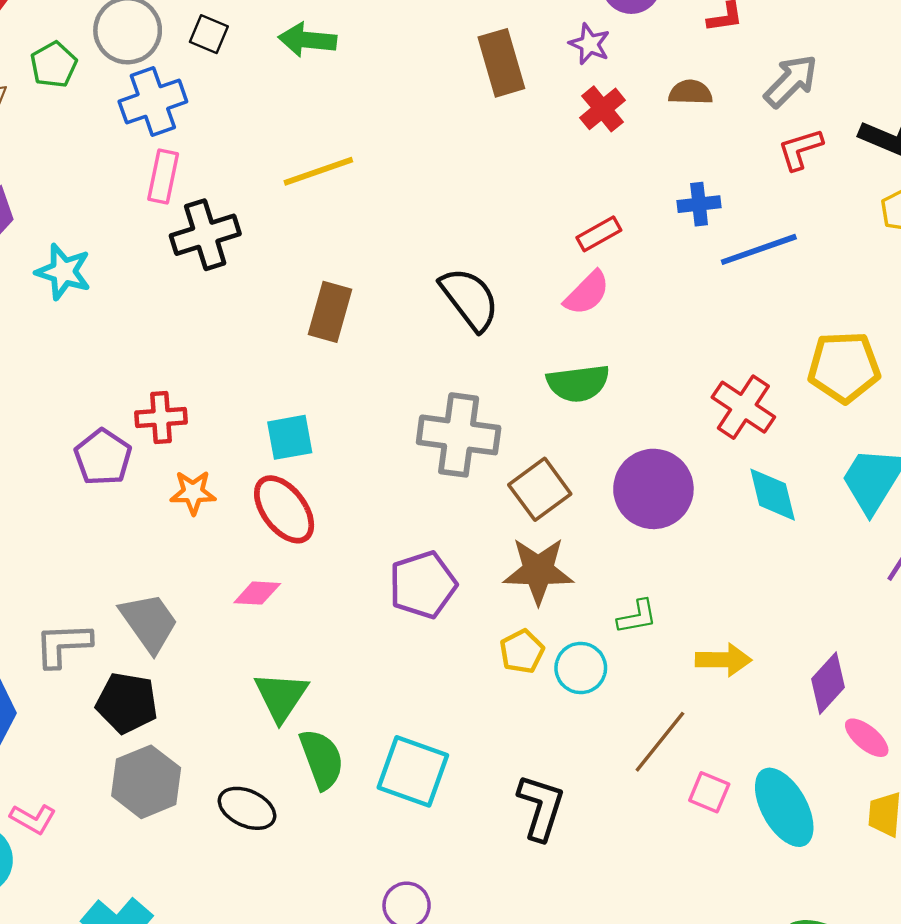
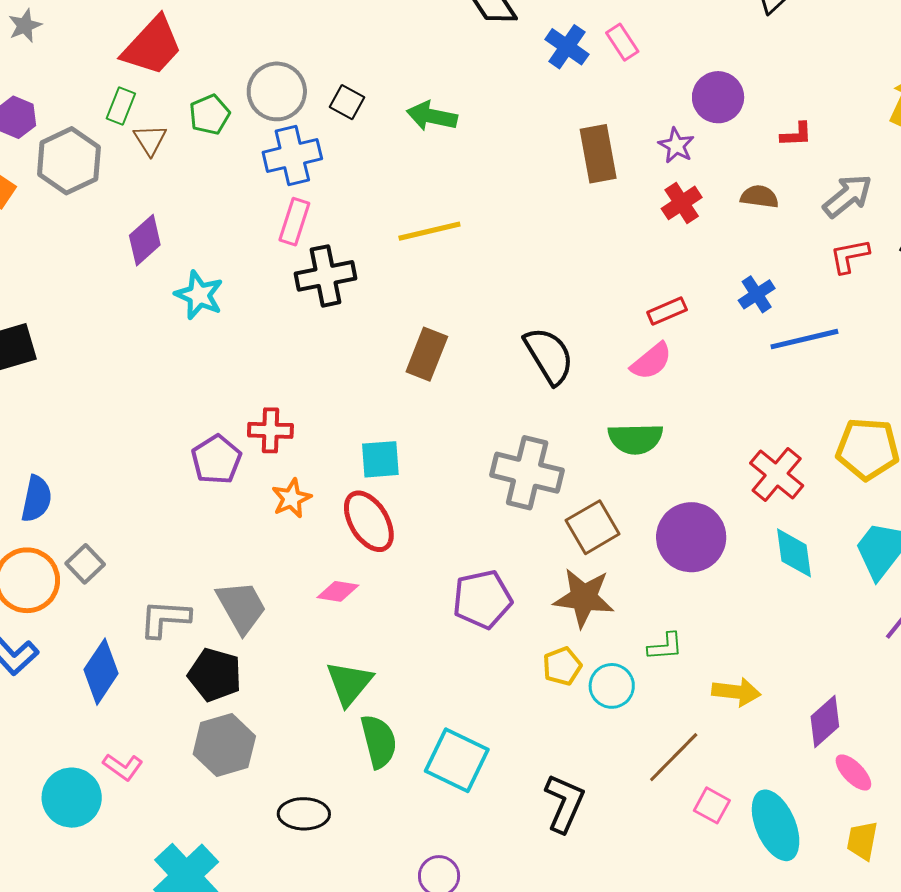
blue cross: (699, 204) -> (757, 294), turned -33
orange star: (193, 492) -> (291, 498), turned -30
black ellipse: (247, 808) -> (304, 814), moved, turned -30

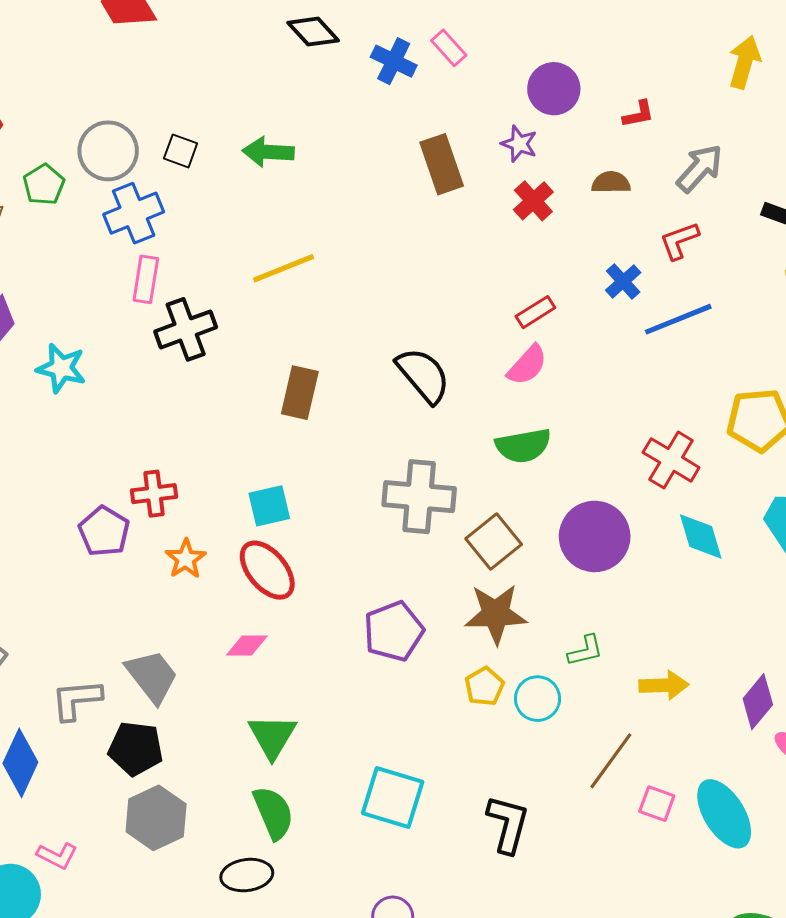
red L-shape: (850, 256) -> (679, 241), moved
green semicircle: (379, 741) -> (273, 813), moved

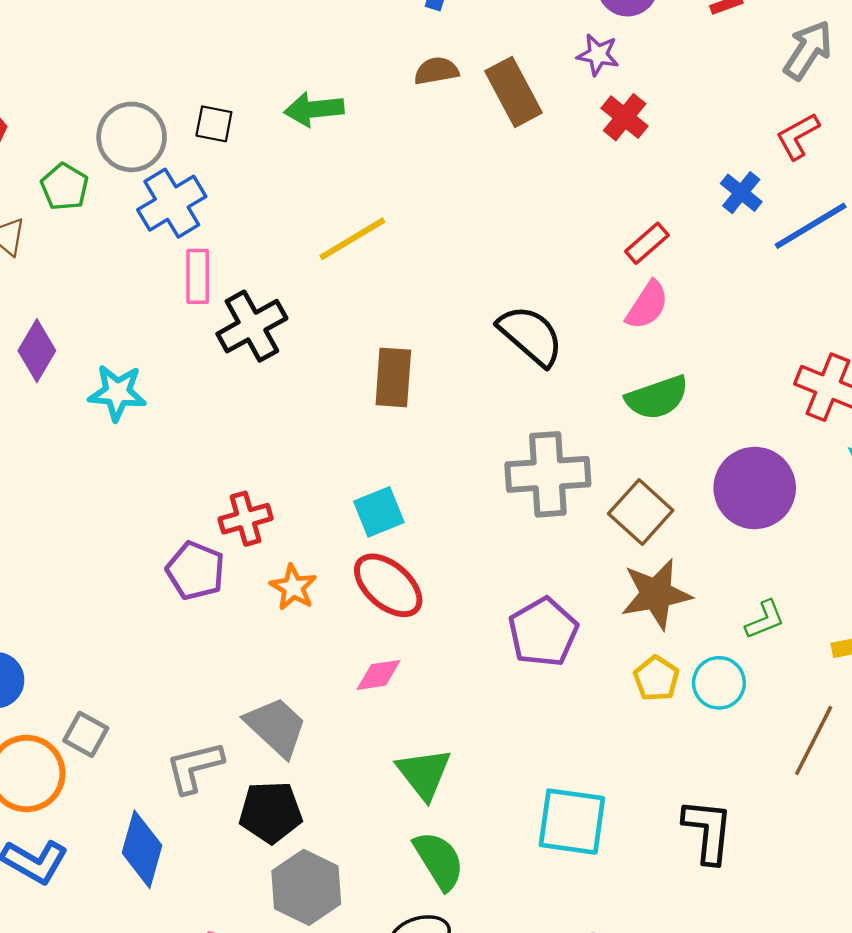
brown semicircle: (611, 183) -> (436, 71), moved

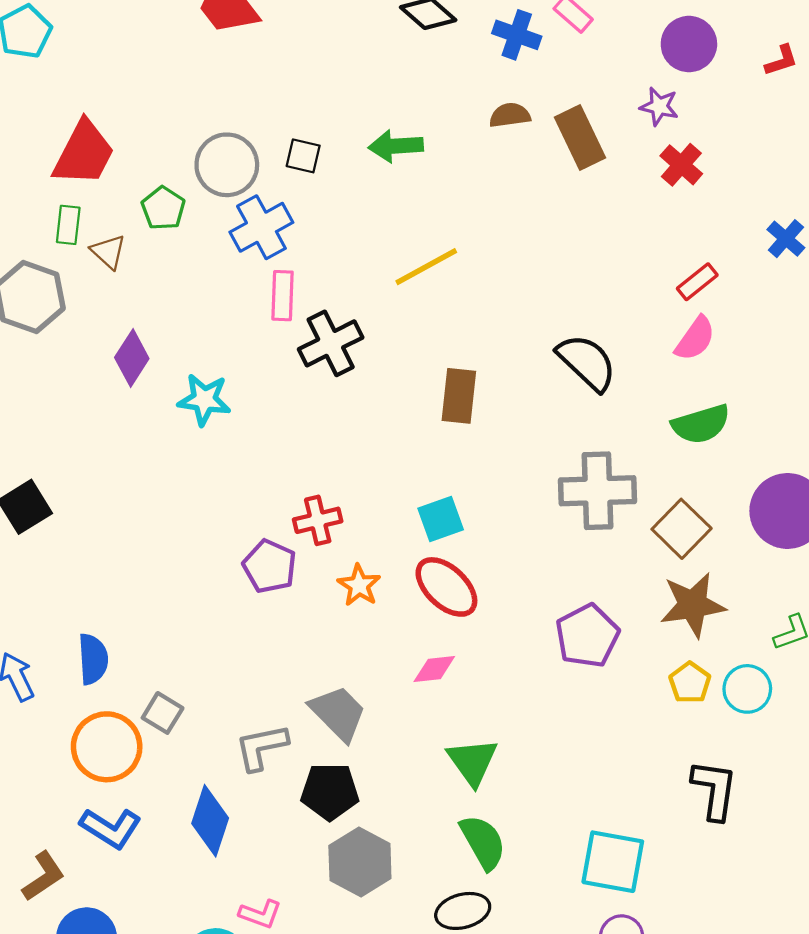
cyan square: (572, 822) -> (613, 862), moved
black L-shape: (708, 831) -> (714, 790), moved

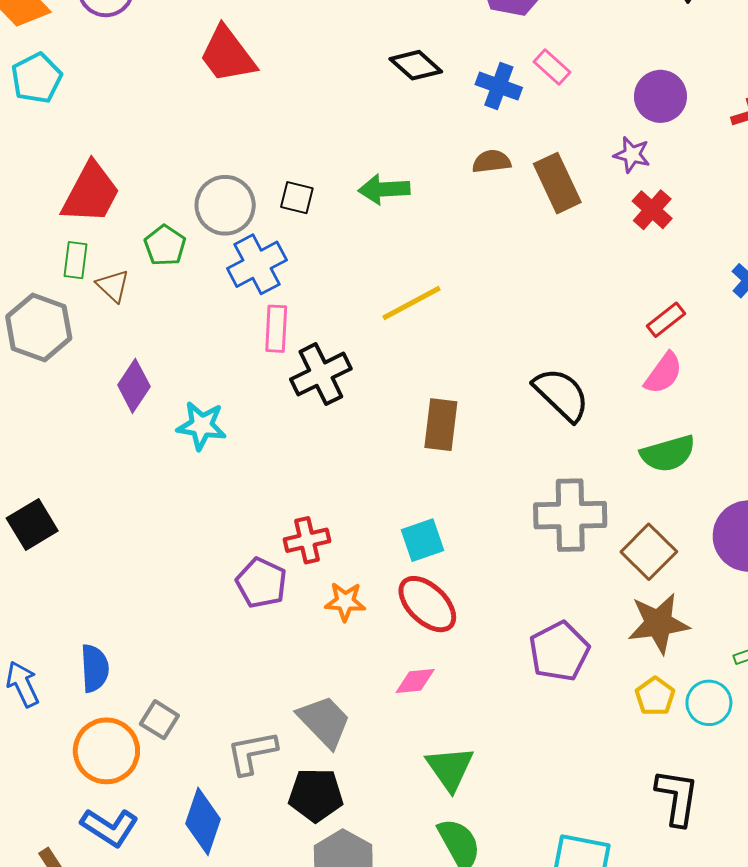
orange star: (359, 585) -> (345, 602), turned -30

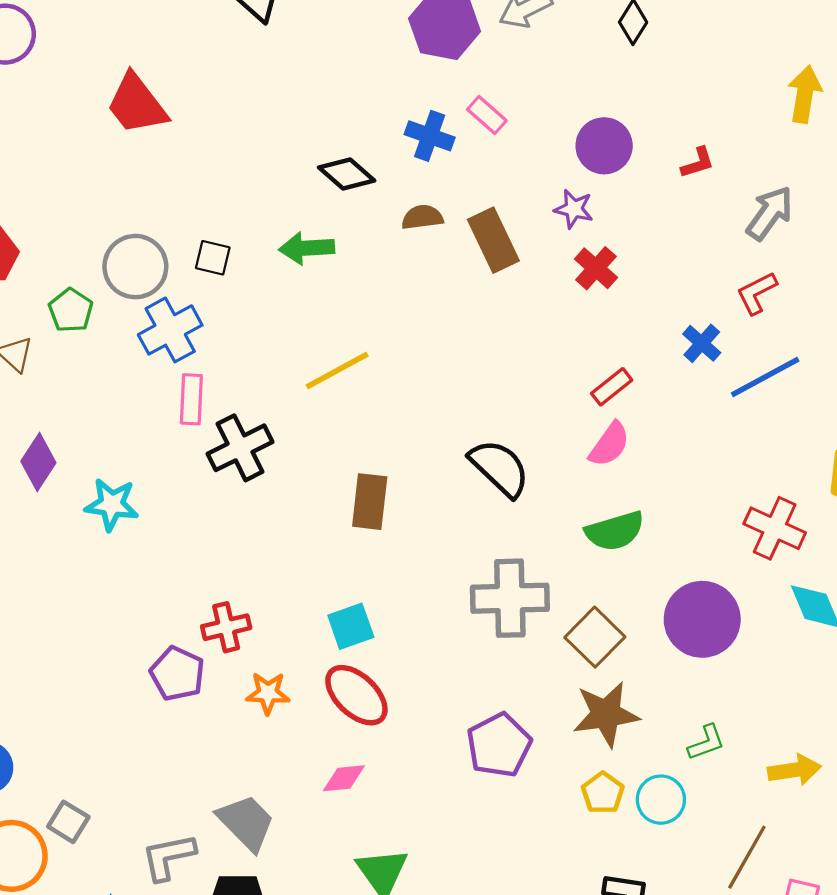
black diamond: (416, 65) -> (347, 174), moved

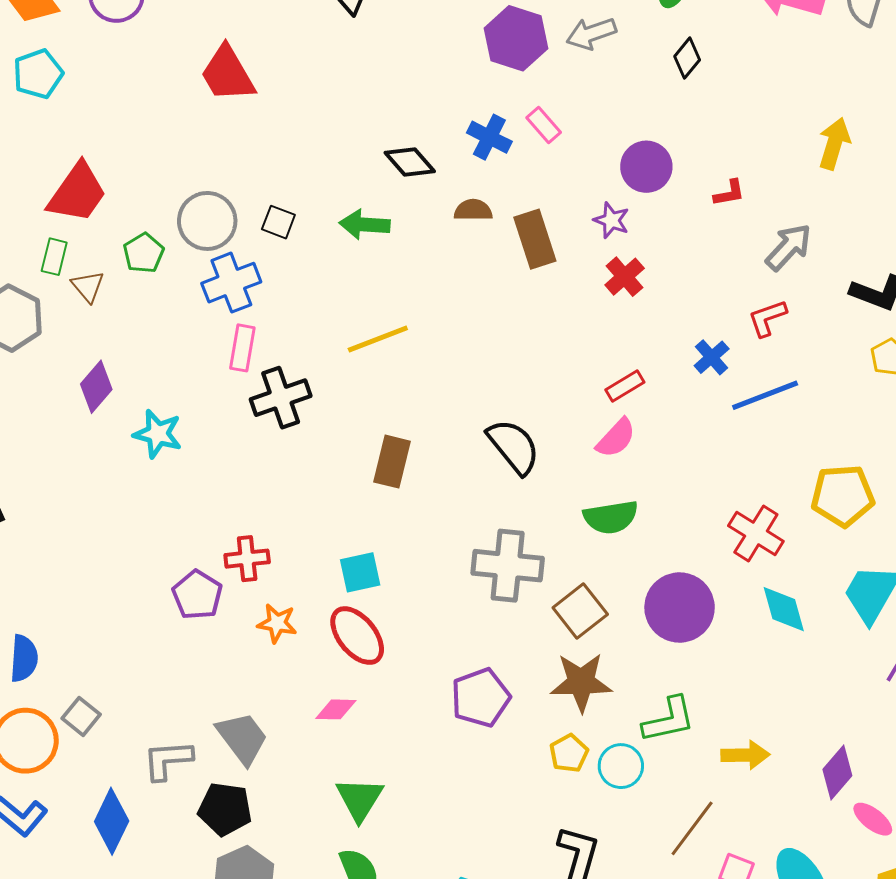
green L-shape: (706, 743) -> (669, 720), size x1.5

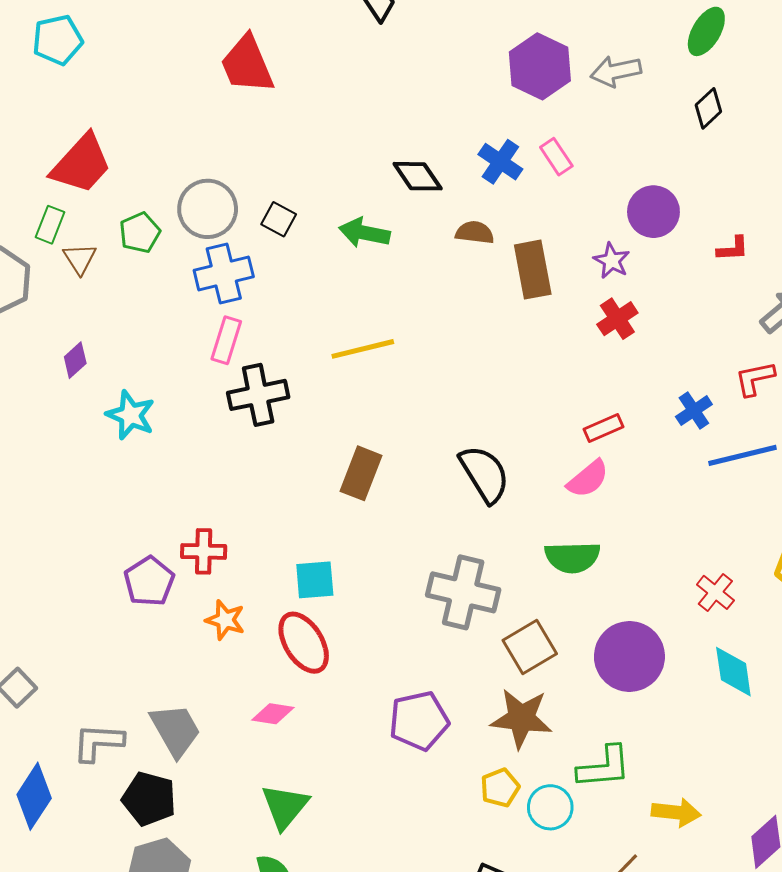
purple diamond: (96, 387) -> (75, 360), size x0.7
red cross: (756, 533) -> (715, 592), size x0.7

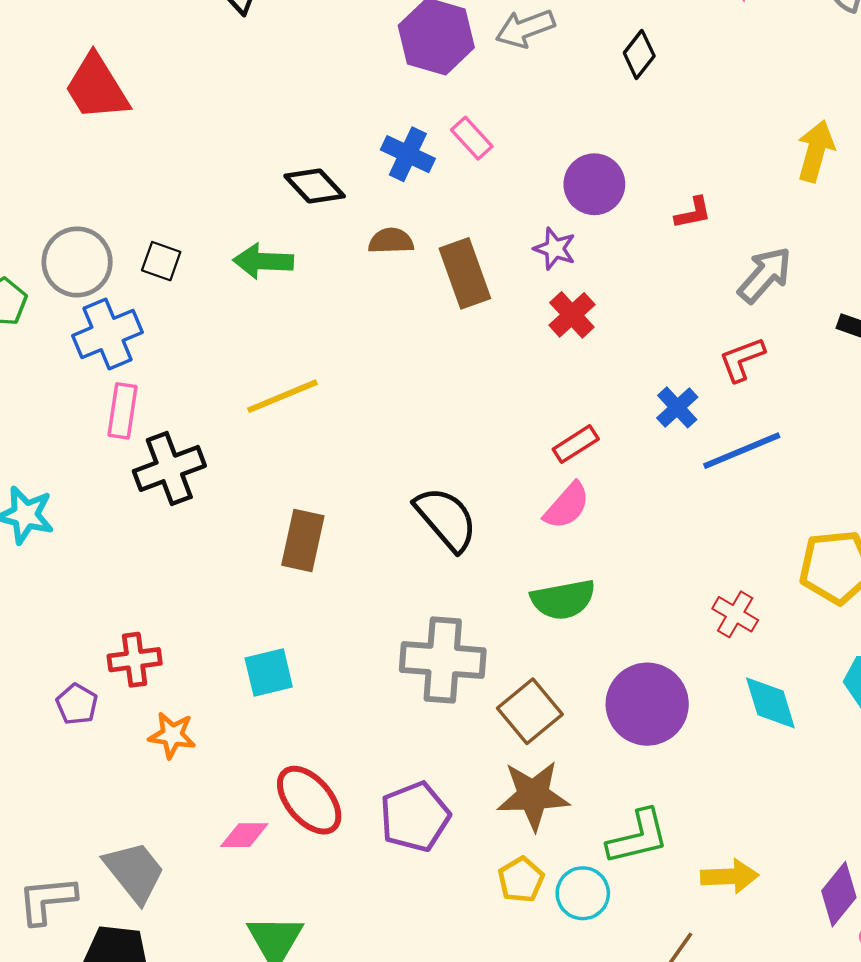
purple pentagon: (149, 581) -> (77, 704), size x0.7
red ellipse: (304, 643) -> (309, 800), moved

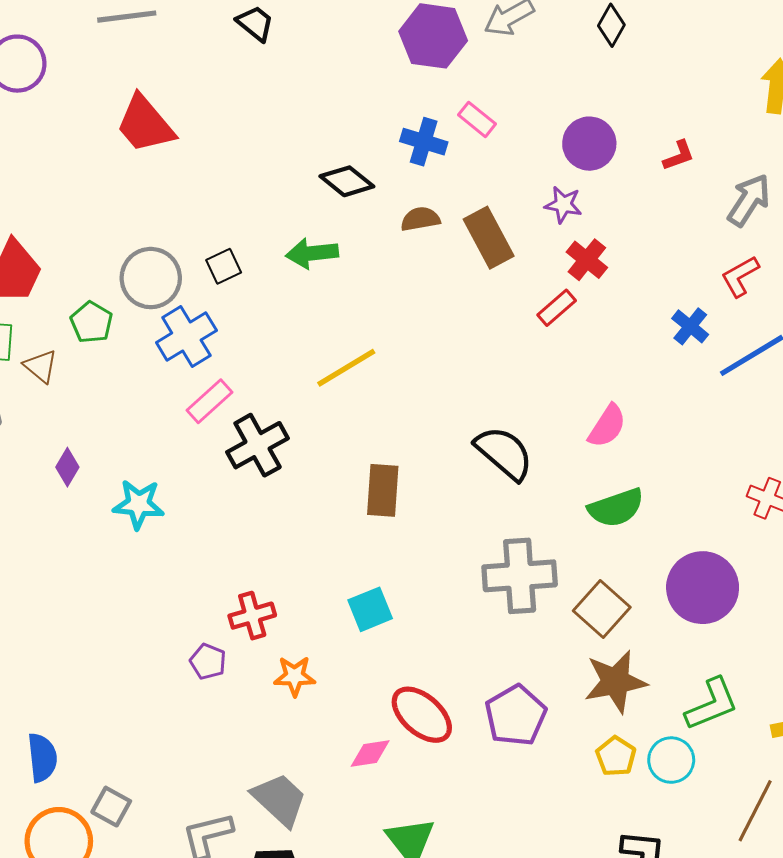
black square: (161, 261) -> (224, 266), turned -36
pink rectangle: (123, 411) -> (209, 401), turned 48
red rectangle: (576, 444) -> (557, 308), moved

